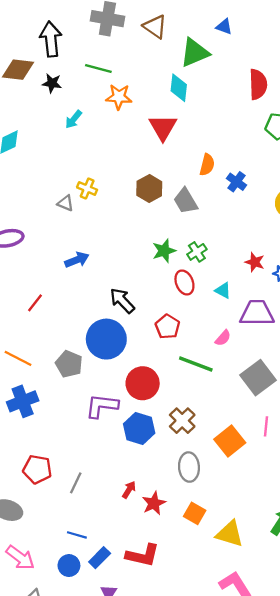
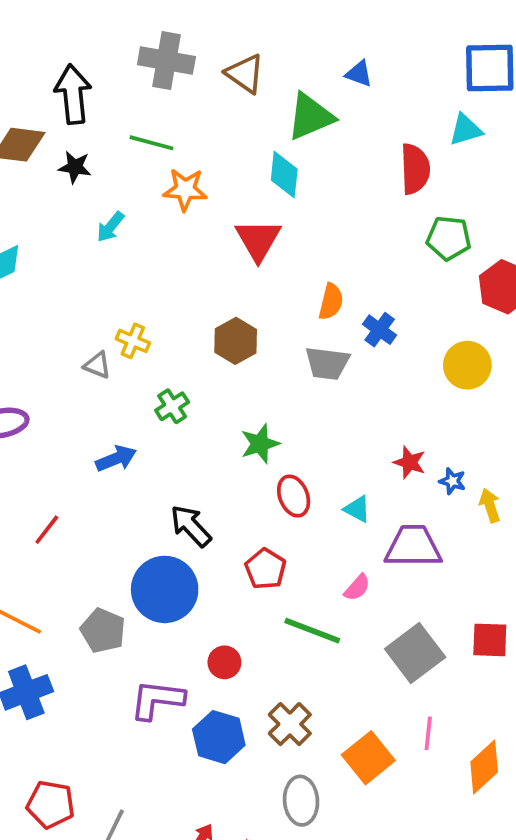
gray trapezoid: (186, 201) -> (327, 363), moved, turned -52
green cross: (197, 252) -> (172, 406), moved
red circle: (143, 383) -> (224, 662), size x0.6

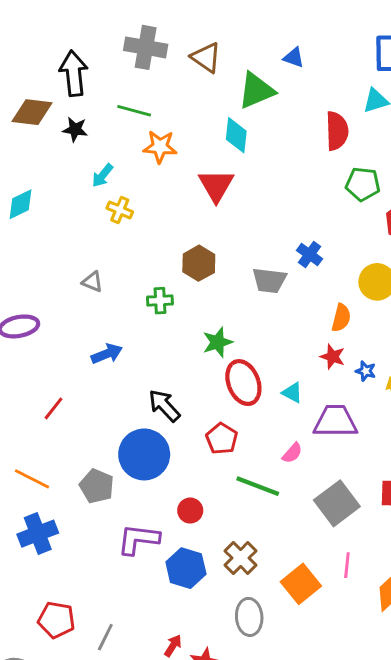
orange semicircle: (331, 302) -> (341, 318), moved
yellow cross: (133, 341) -> (120, 210), moved
green cross: (172, 406) -> (160, 301), moved, turned 30
red ellipse: (294, 496) -> (243, 383), size x1.4

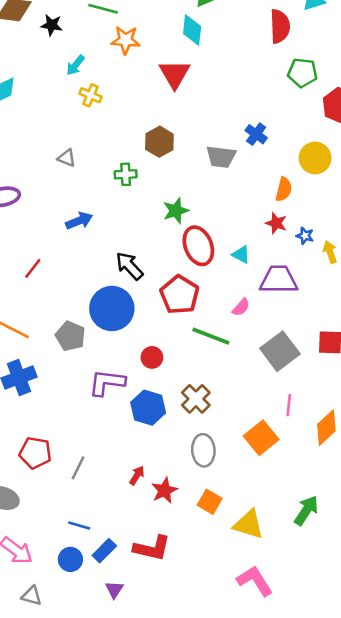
red pentagon: (222, 439) -> (180, 295), size x1.4
orange square: (301, 584) -> (261, 438), moved

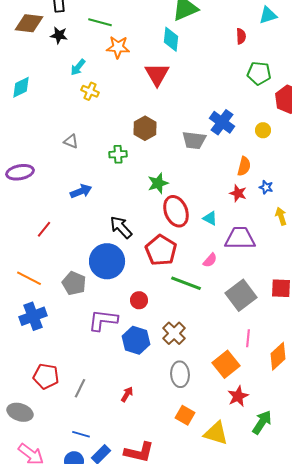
red semicircle: (280, 26) -> (241, 36), size x0.6
blue cross: (256, 134) -> (222, 122), size x1.4
yellow circle: (315, 158) -> (263, 130), moved, size x0.6
blue star: (305, 236) -> (266, 187), moved
red star: (165, 490) -> (238, 396), moved

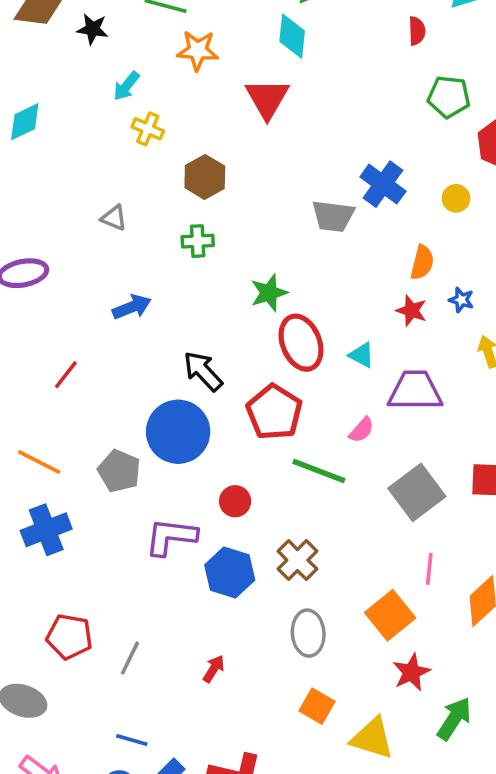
brown hexagon: (145, 128) -> (205, 177), moved

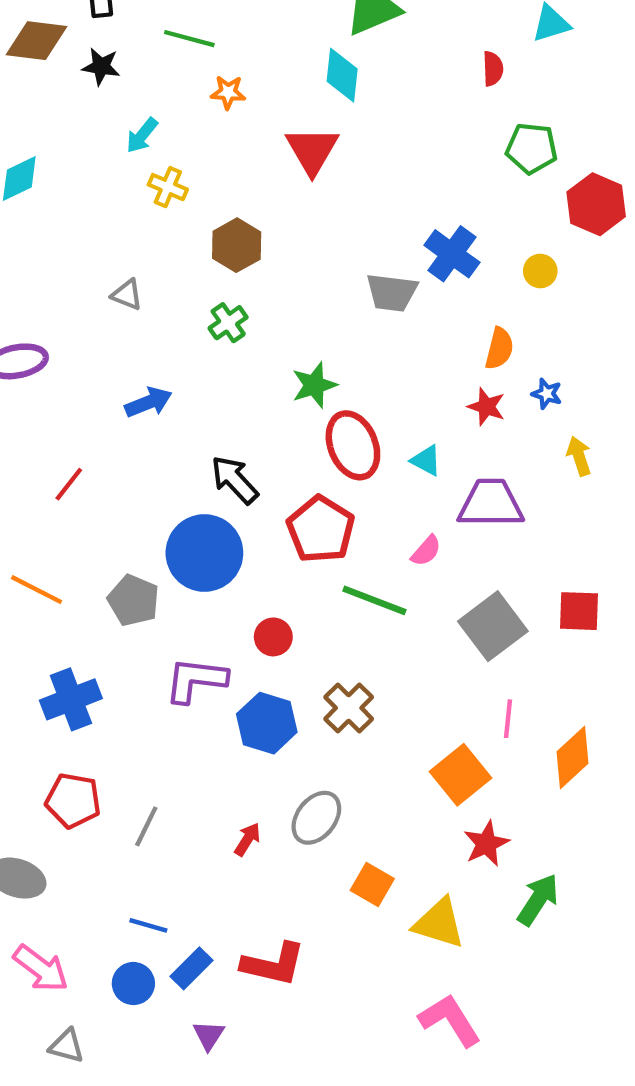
orange star: (198, 50) -> (228, 92), size x0.7
green cross: (198, 241) -> (228, 323), turned -32
blue cross: (46, 530) -> (71, 699), moved
gray ellipse: (308, 633) -> (316, 818), moved, turned 42

